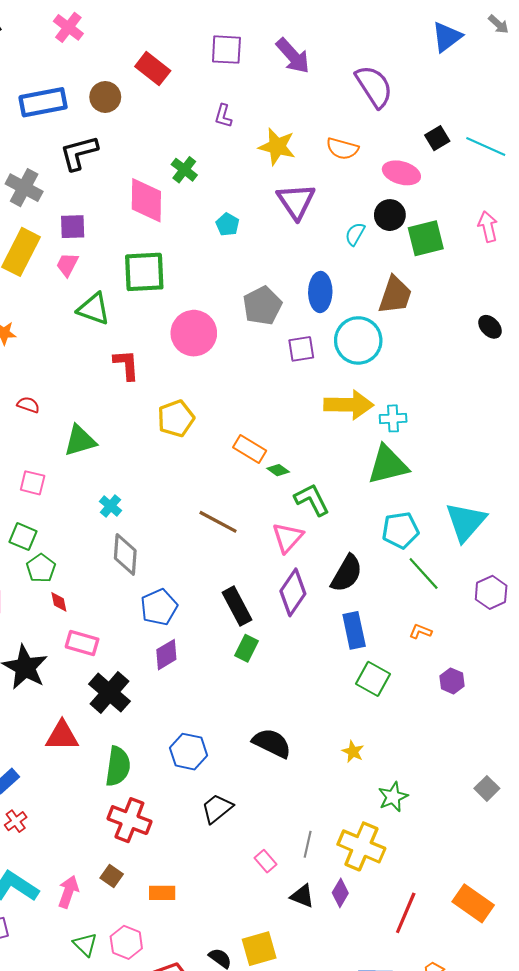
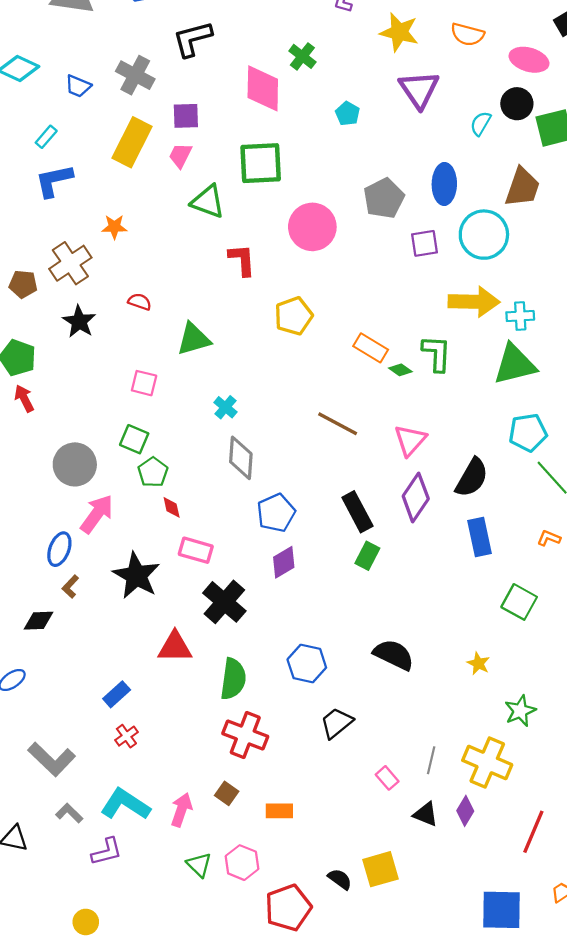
green L-shape: (312, 500) -> (437, 353), moved, turned 30
green square: (373, 679) -> (519, 602), moved

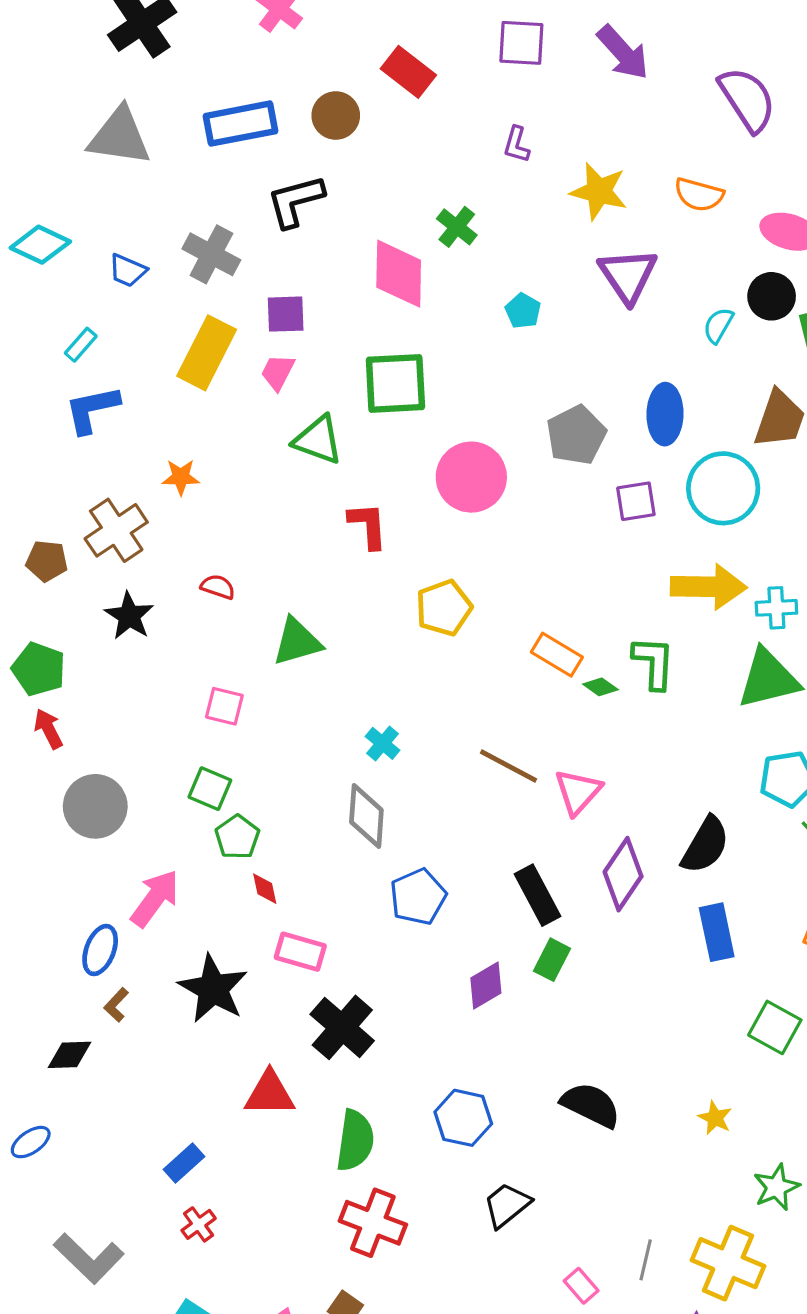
cyan cross: (225, 407) -> (383, 743), moved
pink triangle: (410, 440) -> (578, 792), moved
gray circle: (75, 464) -> (95, 806), moved
purple diamond: (284, 562) -> (486, 986), moved

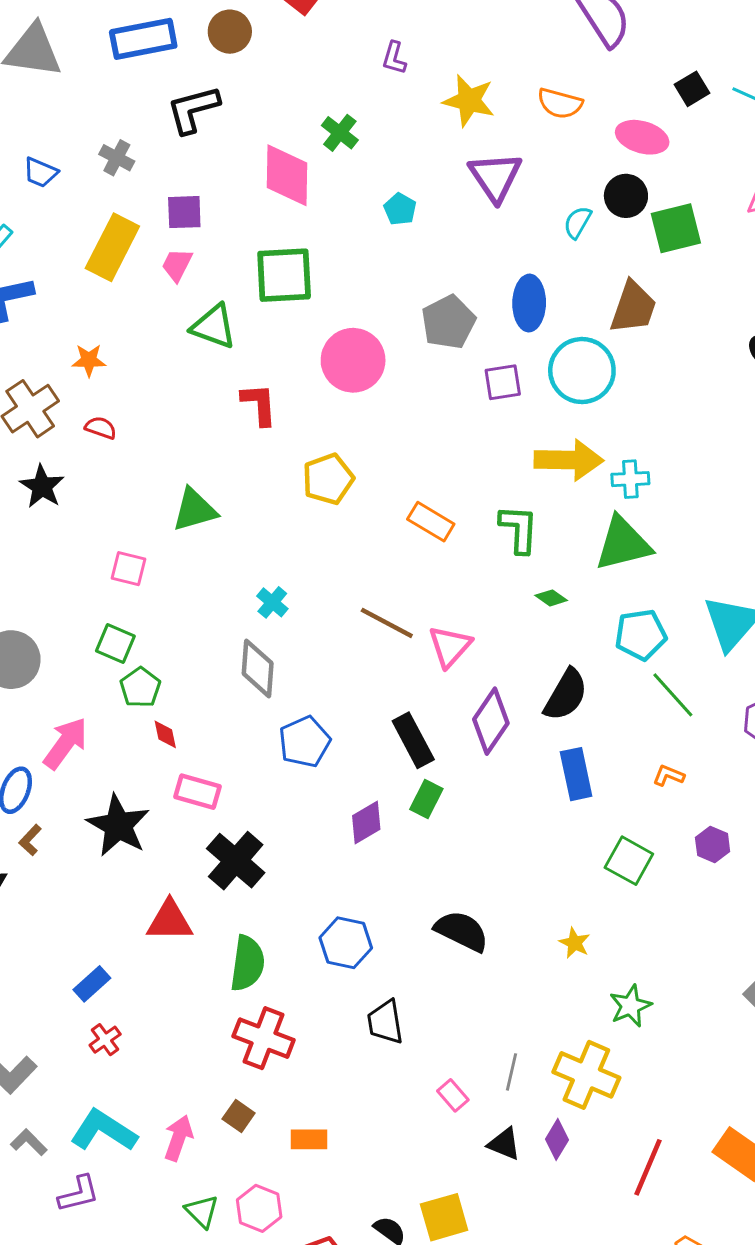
gray cross: (211, 254) -> (117, 158), size x0.7
red semicircle: (218, 587) -> (101, 428), moved
green diamond: (600, 687) -> (551, 598), moved
black trapezoid: (507, 1205) -> (385, 1022), turned -60

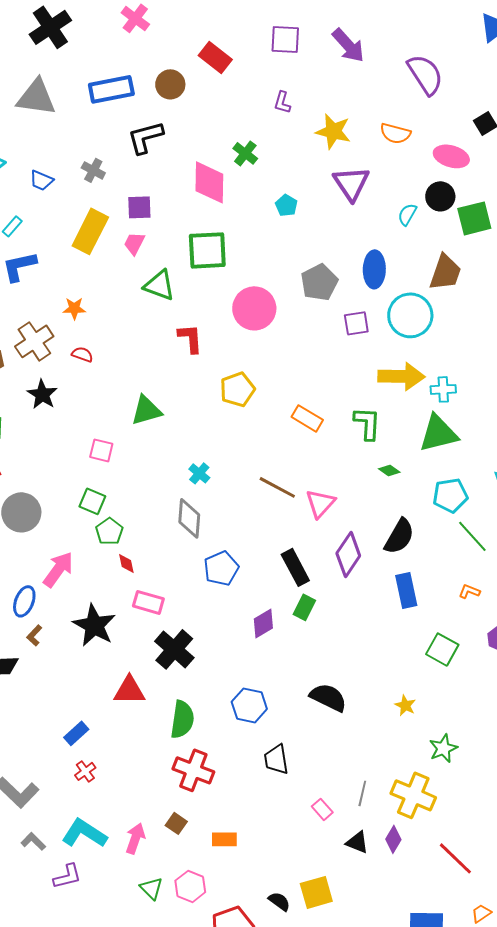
red line: (648, 1167) -> (455, 858), turned -69

